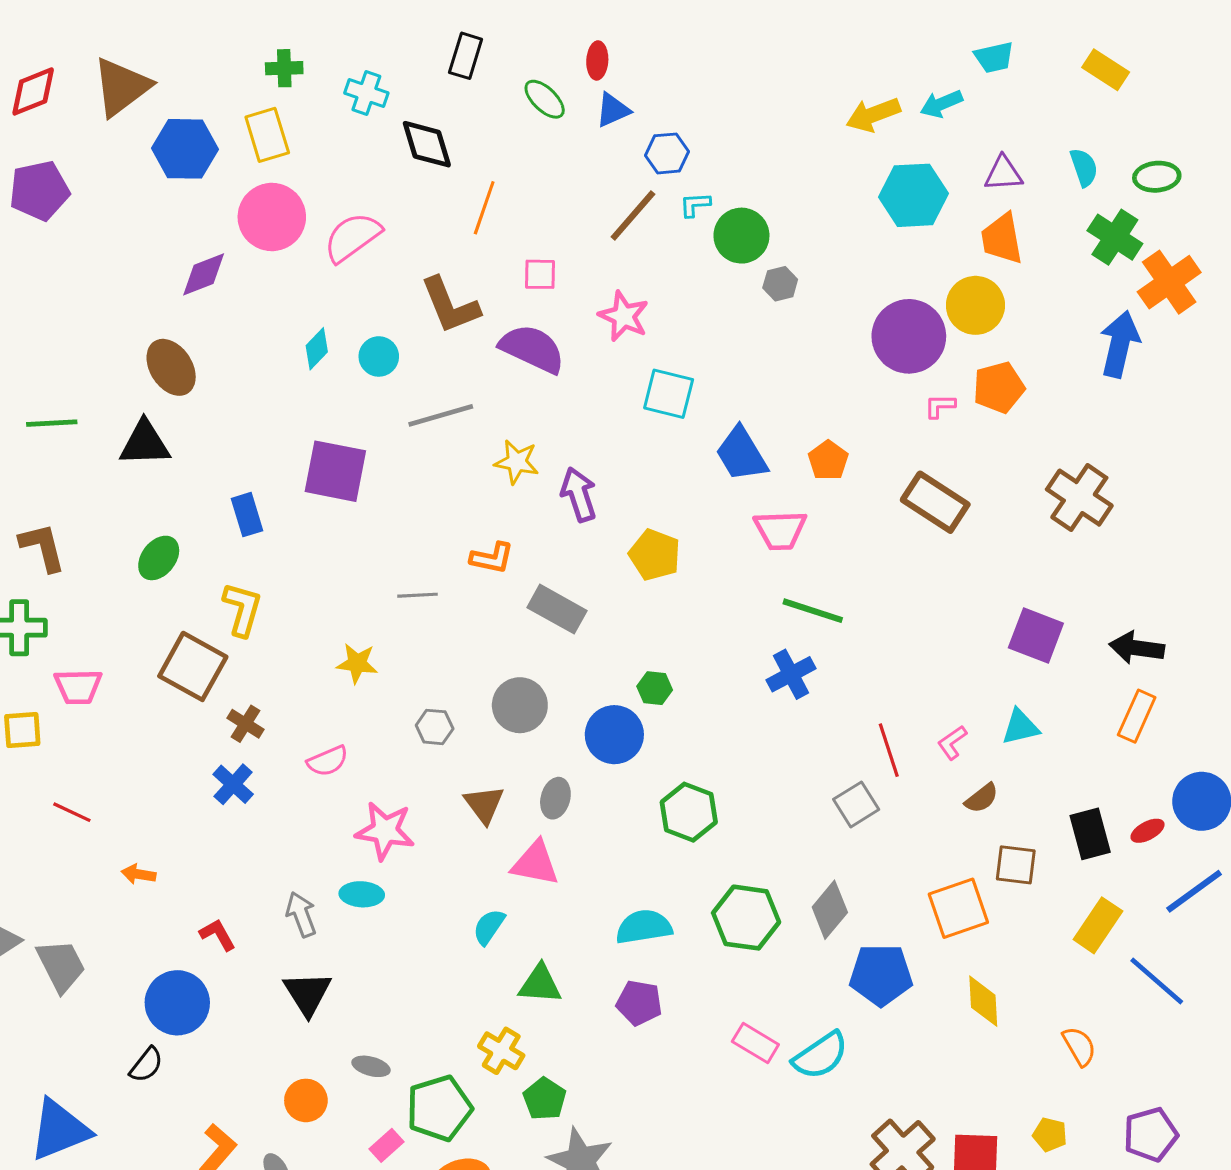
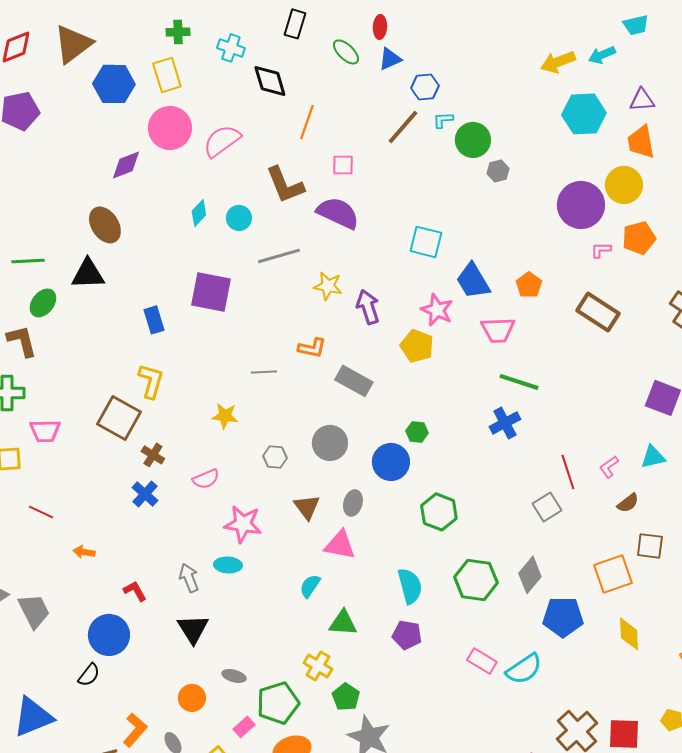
pink star: (624, 316) -> (437, 310), moved
green ellipse: (159, 558) -> (43, 303), moved
cyan semicircle: (644, 927) -> (410, 586), turned 84

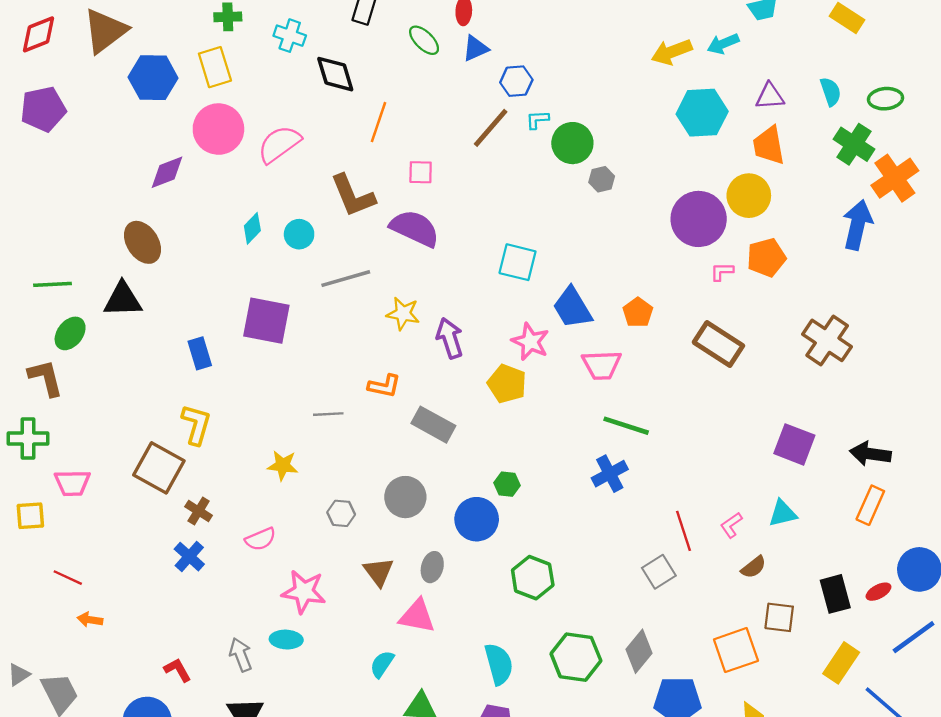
orange arrow: (84, 552) -> (90, 620), moved

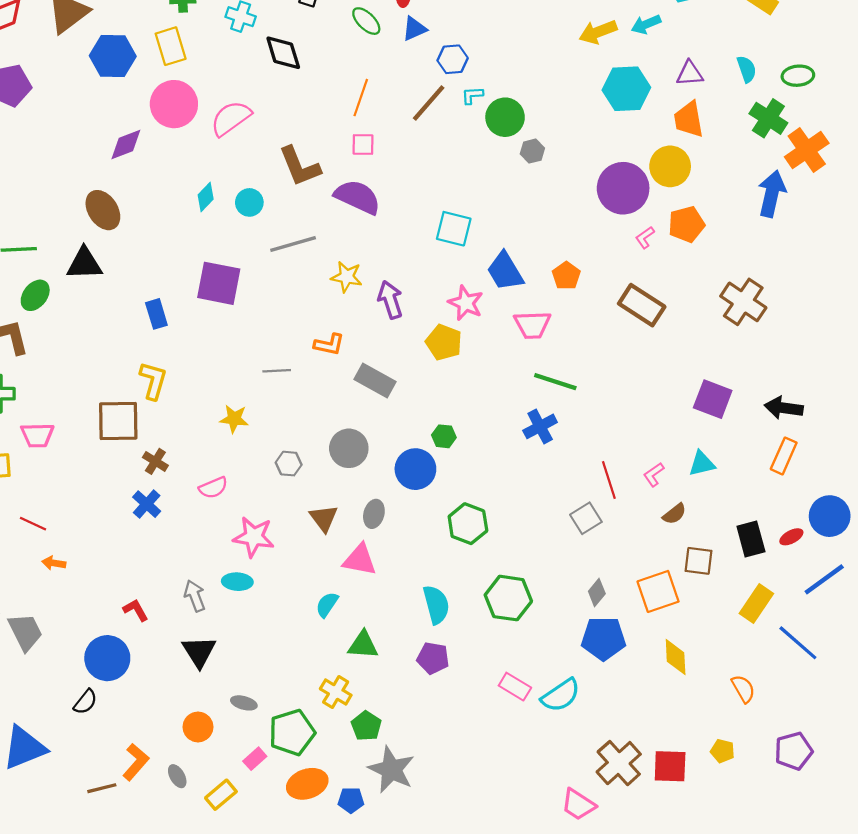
orange line: (378, 122) -> (361, 98), moved
pink L-shape: (722, 272) -> (645, 237), turned -35
brown square: (159, 468) -> (118, 421), turned -30
gray diamond: (639, 651) -> (597, 593), moved, size x0.7

